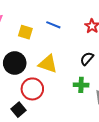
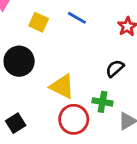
yellow triangle: (48, 64) -> (62, 87), moved
red circle: (32, 89) -> (74, 119), moved

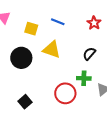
yellow triangle: (62, 87) -> (52, 50), moved

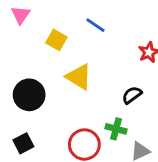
blue line: (58, 22) -> (95, 25), moved
black circle: (21, 58) -> (29, 95), moved

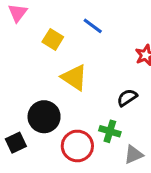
black circle: (29, 95) -> (44, 117), moved

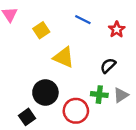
blue line: (93, 26) -> (83, 20), moved
yellow square: (53, 39) -> (41, 30), turned 35
gray triangle: (134, 155) -> (121, 95), moved

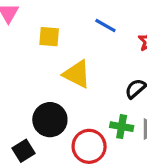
yellow square: (41, 30) -> (49, 37), turned 35

